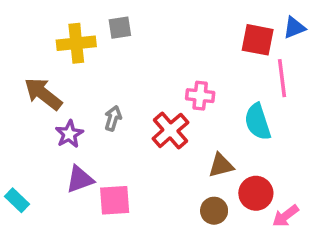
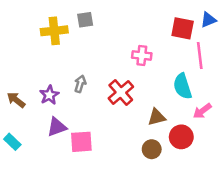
brown arrow: (43, 94) -> (16, 100), moved, size x0.7
pink cross: (200, 96) -> (142, 55), moved
pink arrow: (286, 216) -> (202, 111), moved

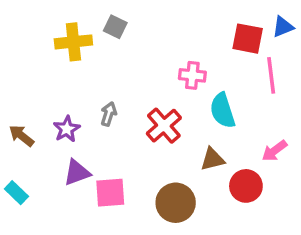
gray square: (85, 20) -> (115, 27), turned 35
cyan semicircle: (183, 86) -> (223, 111), moved
brown circle: (152, 149) -> (176, 203), moved, size x1.5

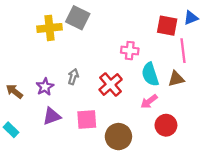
gray square: (115, 27) -> (78, 18), size x1.5
pink arrow: (274, 151) -> (149, 101), moved
brown triangle: (212, 159) -> (176, 79), moved
pink square: (110, 193) -> (87, 120), moved

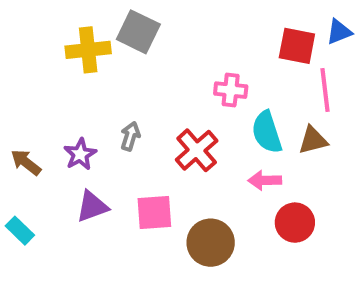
pink arrow: (149, 101) -> (265, 180), turned 36

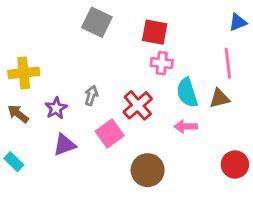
red square: (297, 46) -> (155, 32), moved
yellow cross: (88, 50) -> (24, 73), moved
pink square: (154, 212) -> (110, 134), moved, turned -32
red circle: (295, 223) -> (235, 164), moved

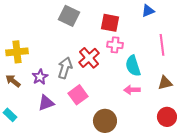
blue triangle: (238, 22) -> (148, 11), moved
gray arrow: (91, 95) -> (65, 68), size x1.5
brown triangle: (219, 98) -> (165, 83), moved
red cross: (138, 105) -> (89, 58), moved

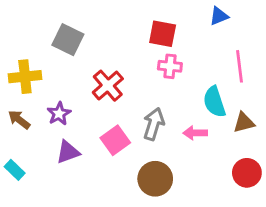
gray square: (69, 16) -> (68, 40), moved
red cross: (89, 58) -> (108, 86), moved
cyan semicircle: (133, 66) -> (214, 102), moved
gray arrow: (65, 68) -> (154, 124), moved

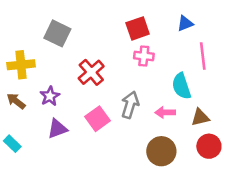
blue triangle: (219, 16) -> (185, 23), moved
red square: (163, 34) -> (138, 28), turned -30
brown triangle: (244, 123) -> (200, 117), moved
brown circle: (155, 179) -> (161, 151), moved

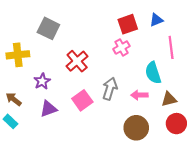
red square: (138, 28) -> (128, 24), moved
pink cross: (144, 56) -> (121, 47), turned -35
brown arrow: (16, 101) -> (14, 99), moved

